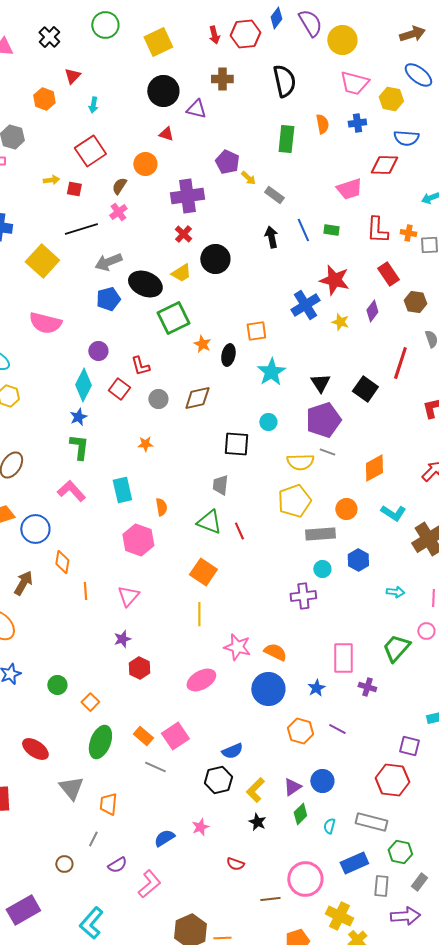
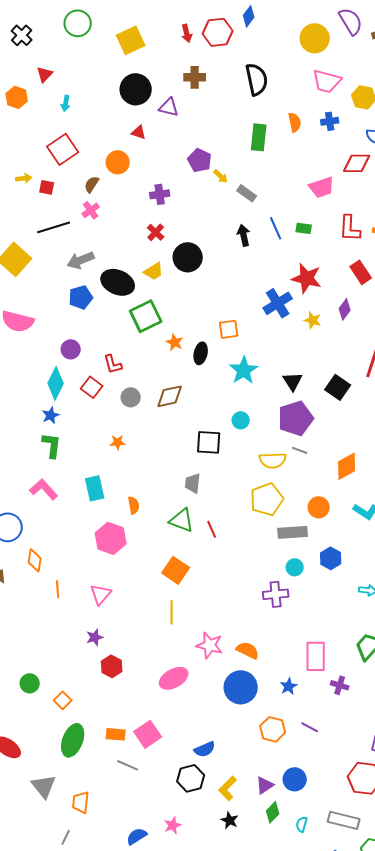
purple semicircle: (310, 23) -> (351, 21), moved
purple cross: (187, 196) -> (160, 194), size x0.6
orange rectangle: (143, 736) -> (116, 734), turned -36

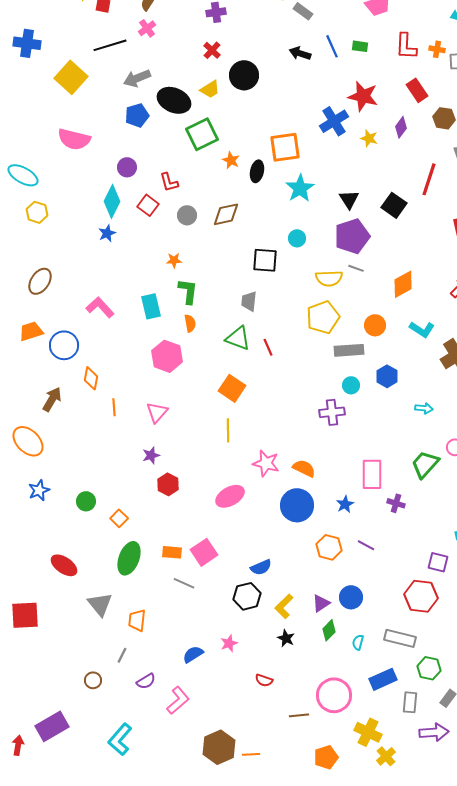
black arrow: (244, 235) -> (300, 53), turned -60
orange square: (229, 329) -> (285, 147), size x1.5
green L-shape: (52, 445) -> (188, 291), moved

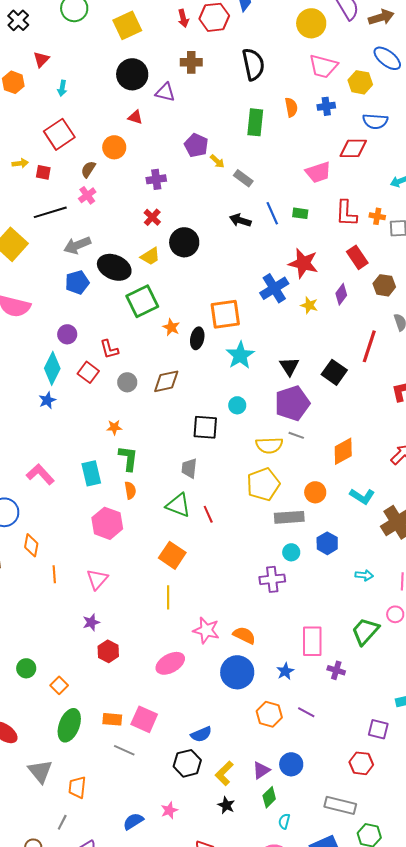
pink square: (204, 552) -> (144, 719), turned -32
red hexagon: (421, 596) -> (361, 763), size x0.7
cyan semicircle: (358, 642) -> (284, 821), moved

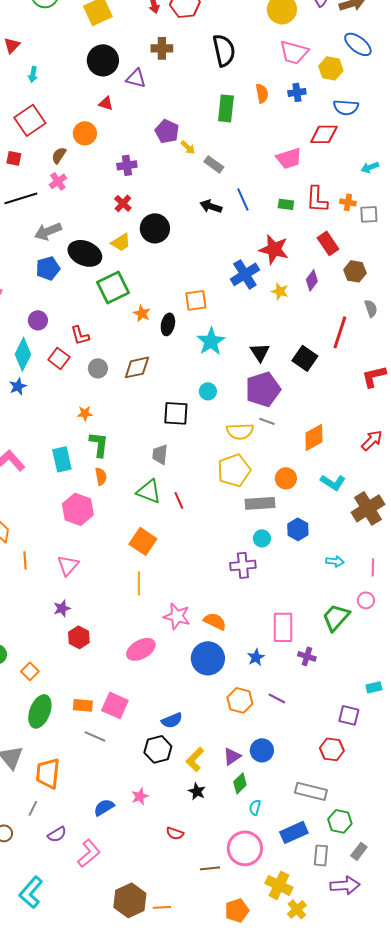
green rectangle: (300, 213) -> (286, 204), moved
orange square: (225, 314) -> (196, 300), size x0.7
orange trapezoid: (77, 787) -> (48, 773), size x1.4

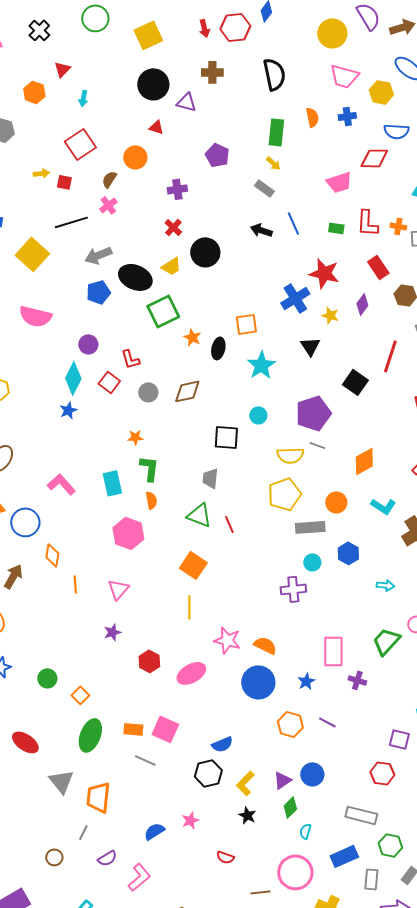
yellow arrow: (188, 147) -> (273, 163), moved
black triangle: (260, 352) -> (310, 346), moved
red hexagon: (79, 637) -> (149, 661), moved

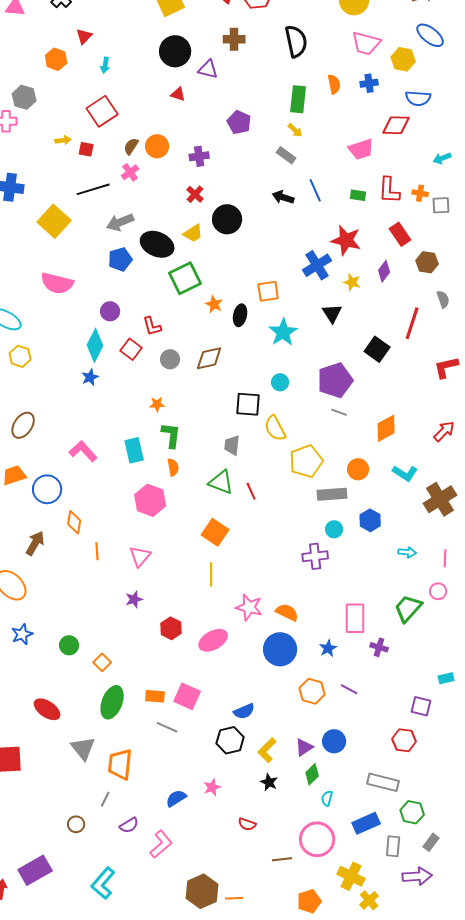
orange circle: (135, 157) -> (157, 146), moved
yellow semicircle: (290, 455) -> (275, 428), moved, turned 64

